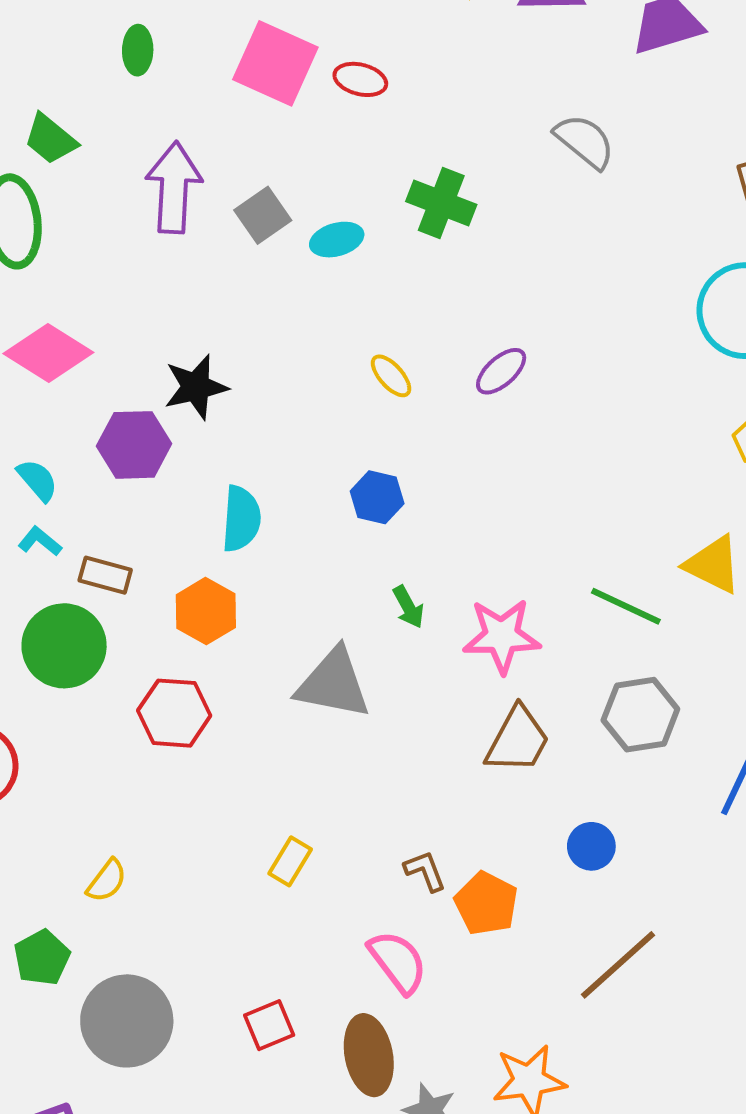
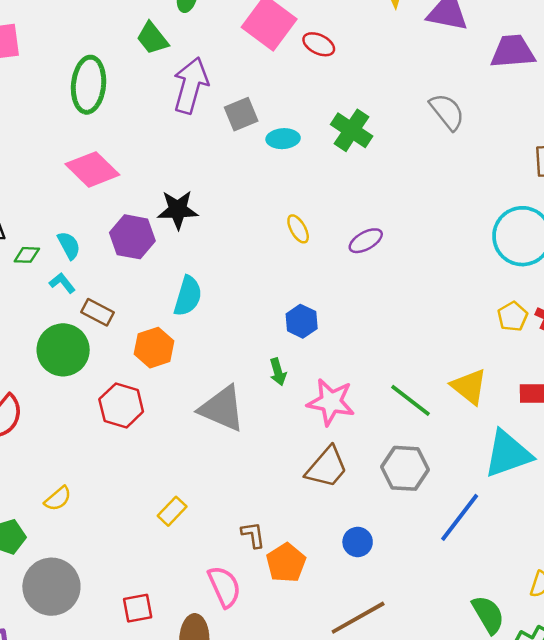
green trapezoid: (50, 139) -> (152, 38), moved
blue hexagon: (377, 497) -> (302, 321), moved

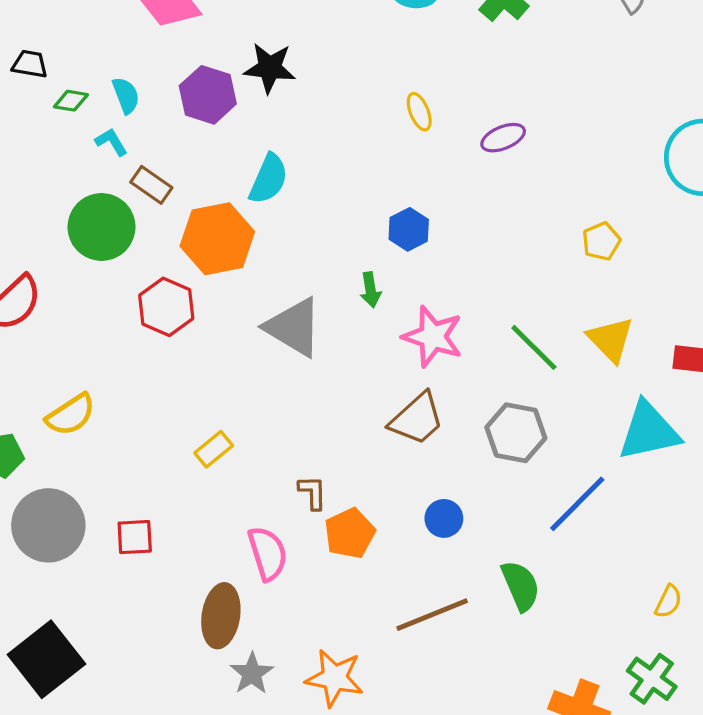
yellow pentagon: (513, 317) -> (601, 241), moved
orange hexagon: (154, 348) -> (217, 239), size x1.4
yellow semicircle: (58, 499) -> (71, 415), size x1.4
red square: (138, 608) -> (135, 537), moved
green semicircle: (488, 615) -> (521, 586), moved

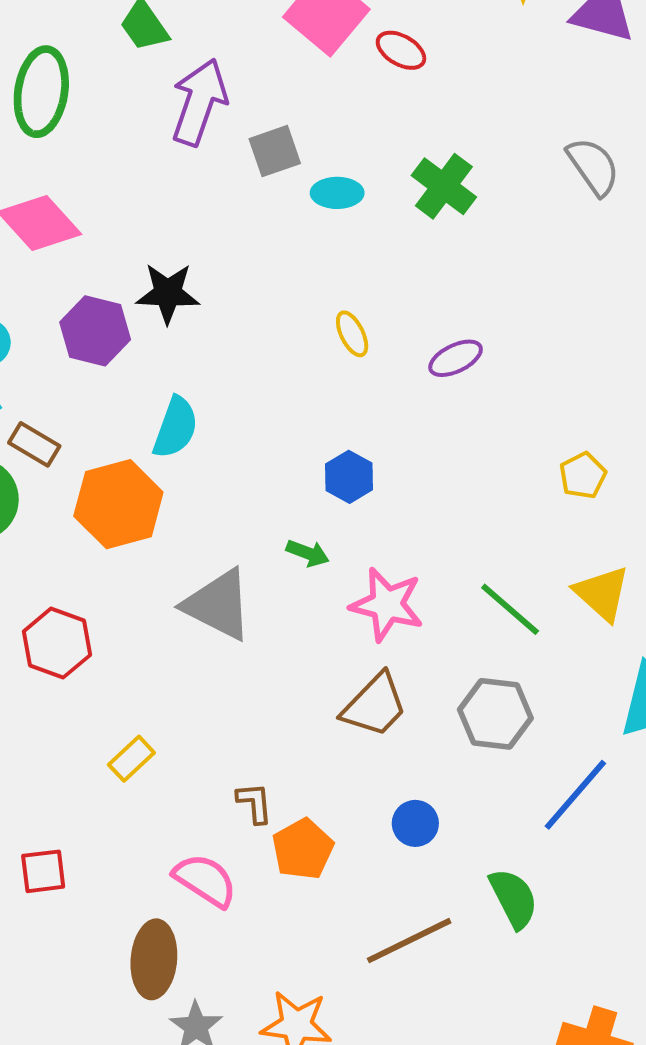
green arrow: (370, 290) -> (308, 553), turned -56
red hexagon: (166, 307) -> (57, 643), moved
pink semicircle: (268, 553) -> (205, 880), turned -36

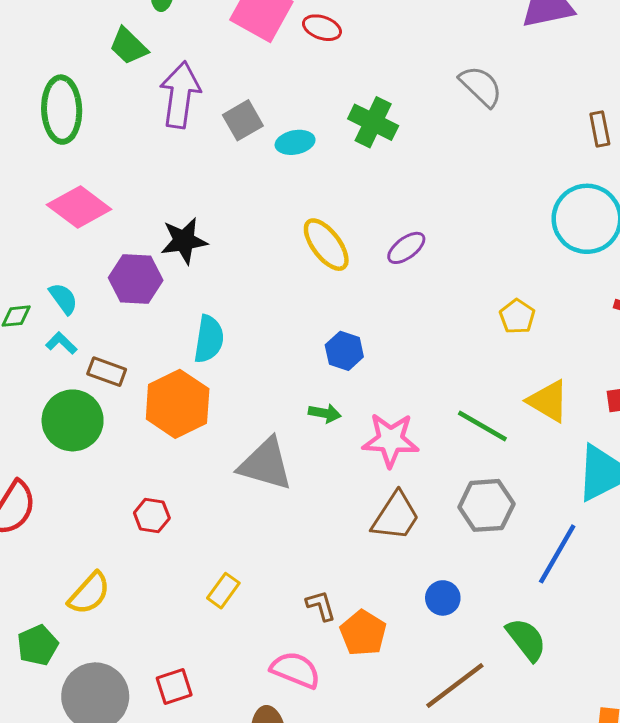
yellow ellipse: (352, 334) -> (326, 245), size x1.6
red hexagon: (57, 643) -> (152, 516), size x0.7

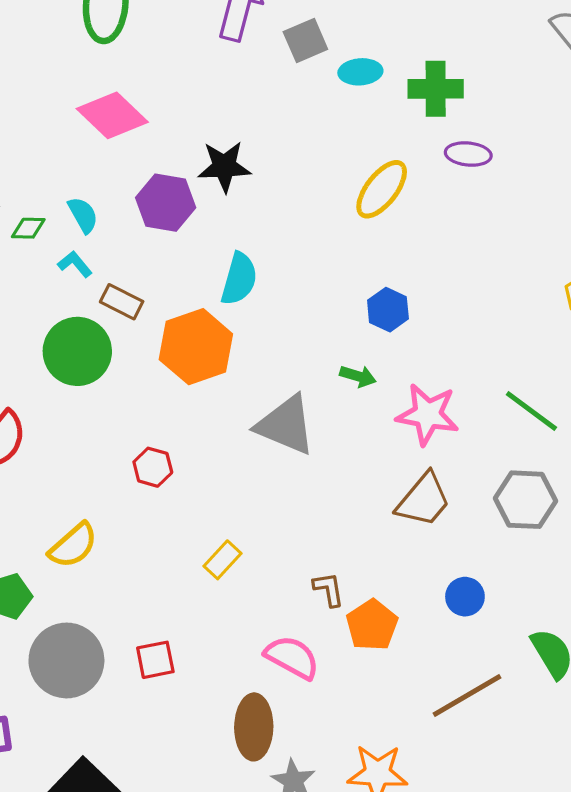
green cross: (373, 122) -> (436, 89), moved, turned -33
yellow ellipse: (326, 245) -> (382, 189), turned 68
purple ellipse: (406, 248) -> (468, 154), moved, turned 36

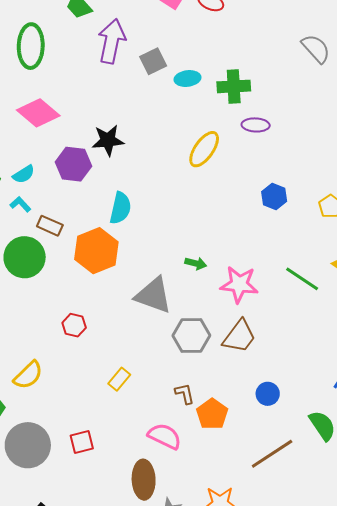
cyan semicircle: (83, 215) -> (24, 174), turned 90
blue hexagon: (388, 310) -> (274, 197), moved
gray hexagon: (525, 500) -> (191, 335), moved

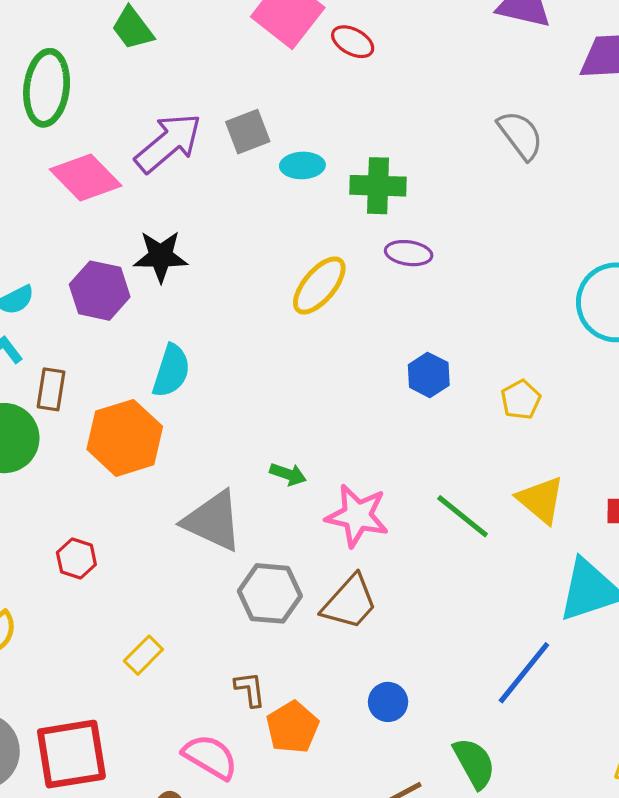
purple arrow: (112, 41) -> (168, 143), moved, turned 33
pink diamond: (38, 113) -> (86, 177), moved
brown rectangle: (50, 226) -> (51, 389), turned 70
red square: (82, 442) -> (71, 754), size x1.8

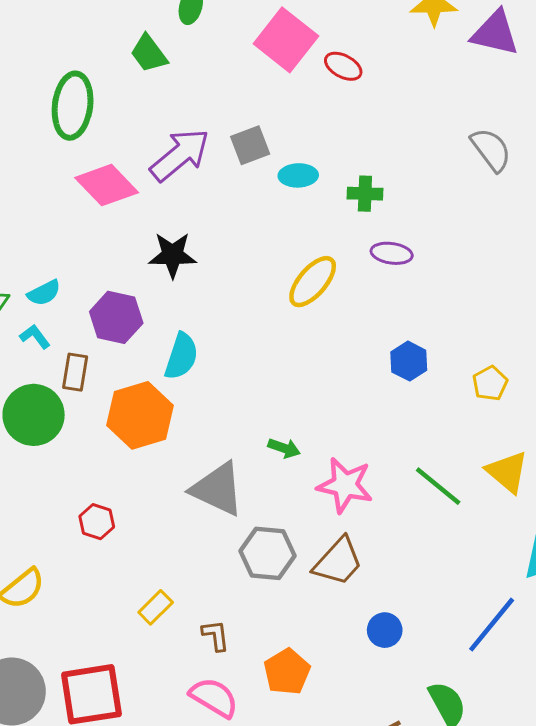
green cross: (378, 186) -> (365, 194), size x0.7
purple hexagon: (100, 291) -> (116, 317), moved
brown L-shape: (250, 689) -> (216, 635), moved
blue circle: (388, 702) -> (385, 630), moved

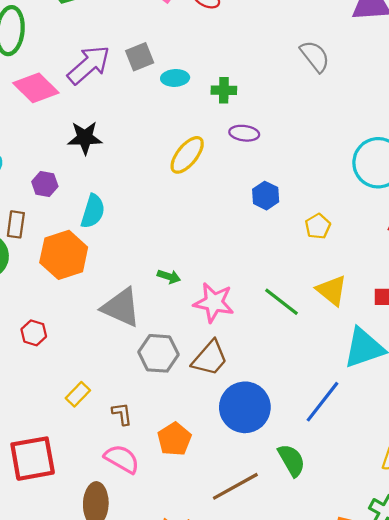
purple hexagon: (116, 317) -> (45, 184), size x0.7
blue hexagon: (409, 361) -> (266, 196), moved
blue circle: (385, 630) -> (245, 407), size x2.0

